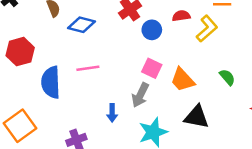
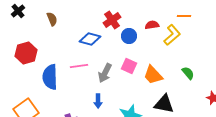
blue diamond: (81, 25) -> (90, 39), moved
gray arrow: (140, 95) -> (105, 73), moved

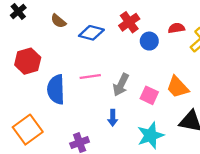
brown semicircle: (52, 19) -> (58, 21), turned 152
blue diamond: (90, 39) -> (91, 33), moved
pink square: (129, 66) -> (149, 95), moved

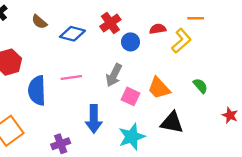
gray arrow: (121, 85) -> (114, 75), moved
blue arrow: (113, 118) -> (94, 119), size x1.6

